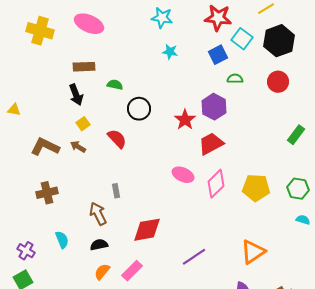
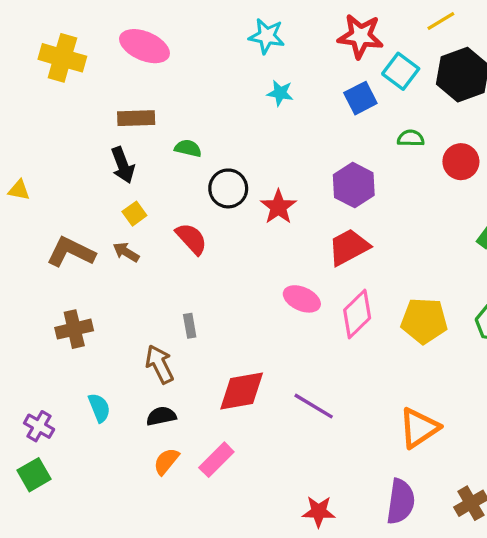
green semicircle: (235, 79) -> (411, 138), moved
red circle: (278, 82) -> (461, 162), moved
red star: (185, 120) -> (278, 207), moved
purple line: (194, 257) -> (314, 406), moved, turned 65

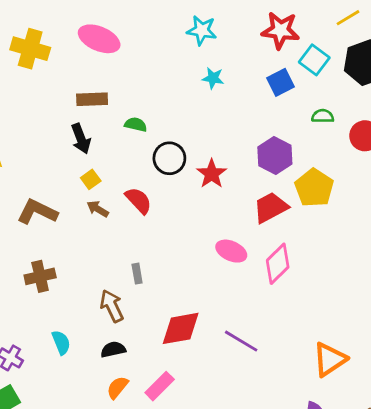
brown arrow: (126, 252) -> (98, 209), moved
yellow pentagon: (424, 321) -> (314, 188), moved, turned 30

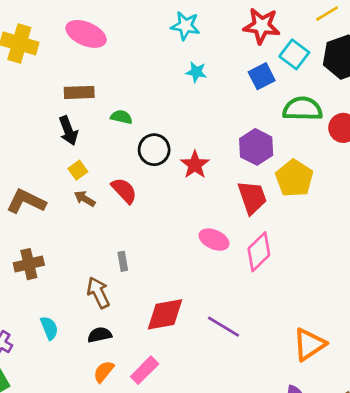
green semicircle: (323, 116) -> (302, 109), size x1.8
red trapezoid: (271, 207) -> (252, 197), turned 99

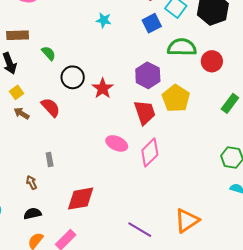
green semicircle: (121, 117) -> (49, 53), turned 35
brown arrow: (98, 293) -> (32, 183), size x0.6
purple line: (224, 327) -> (140, 230), moved

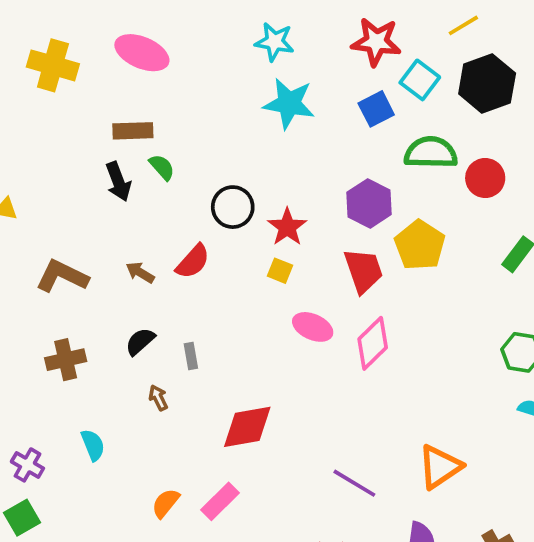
cyan star: (104, 20) -> (289, 104), size x1.8
green semicircle: (49, 53) -> (162, 167), moved
yellow square: (17, 92) -> (280, 271), moved, turned -32
red semicircle: (51, 107) -> (193, 262), turned 85
black semicircle: (33, 214) -> (140, 341), moved, turned -30

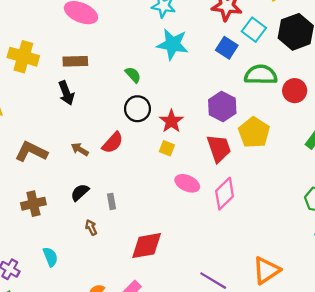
yellow cross: (53, 65) -> (23, 57), moved
blue square: (376, 109) -> (227, 48), turned -30
green semicircle: (162, 167) -> (133, 75), moved

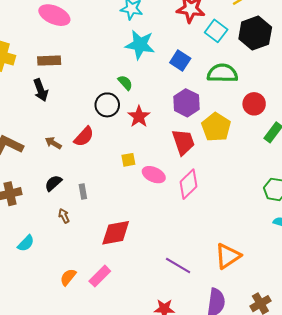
blue square: (227, 48) -> (180, 61), moved
green semicircle: (133, 75) -> (125, 83), moved
red circle: (295, 91) -> (254, 104), moved
yellow square: (167, 148) -> (128, 160), moved, turned -32
cyan semicircle: (50, 257) -> (26, 243), turned 66

